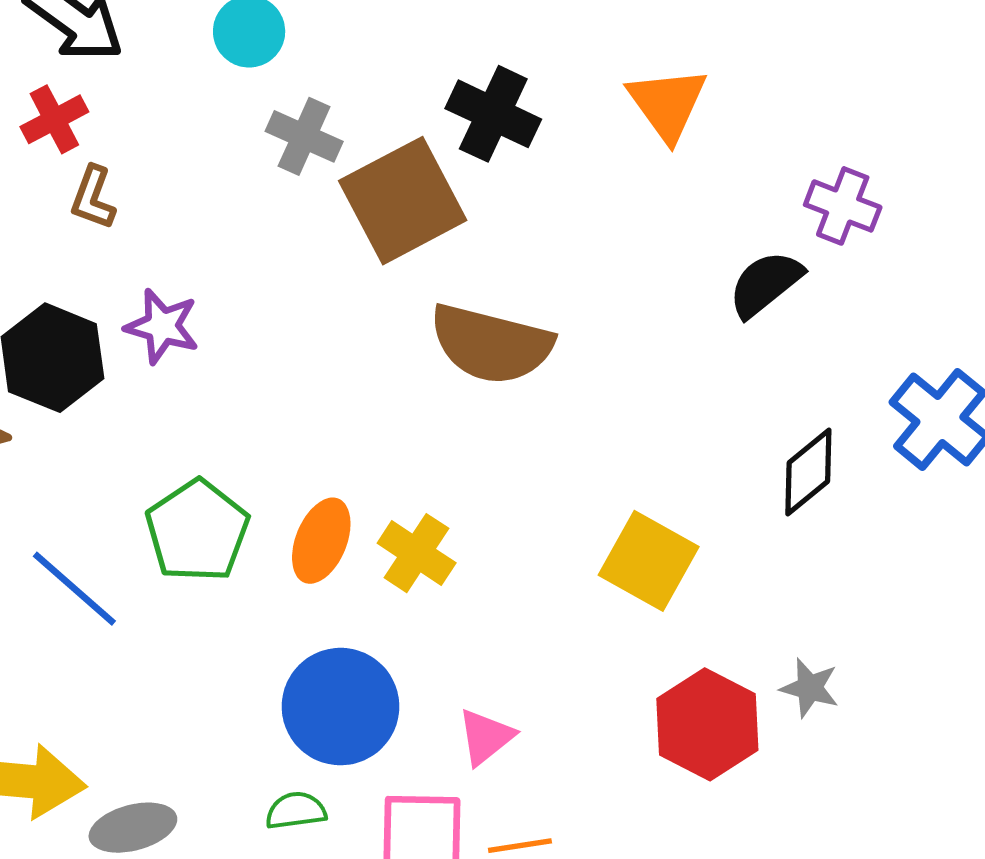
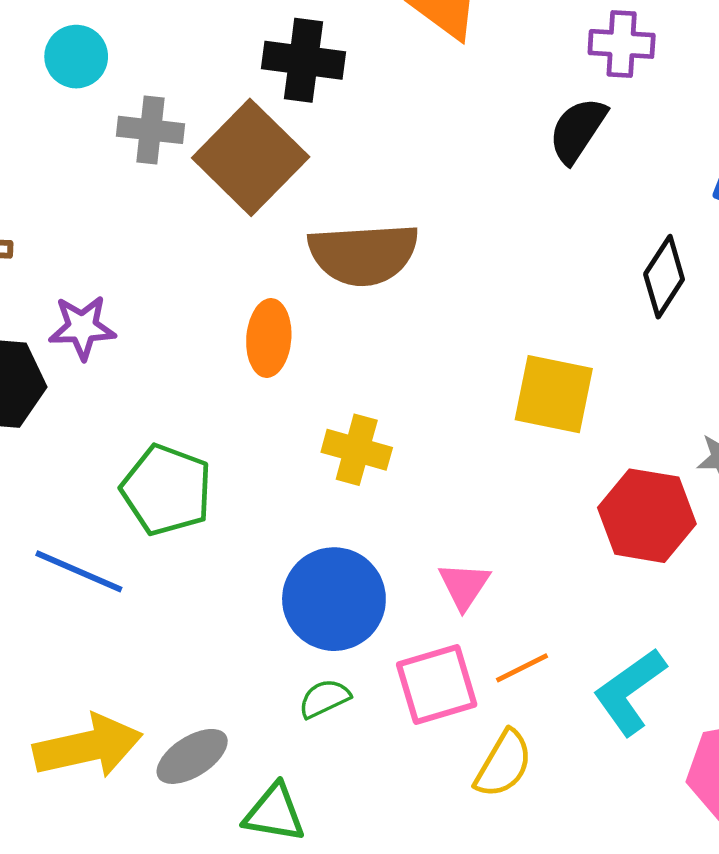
orange ellipse: (321, 541) -> (269, 338), moved

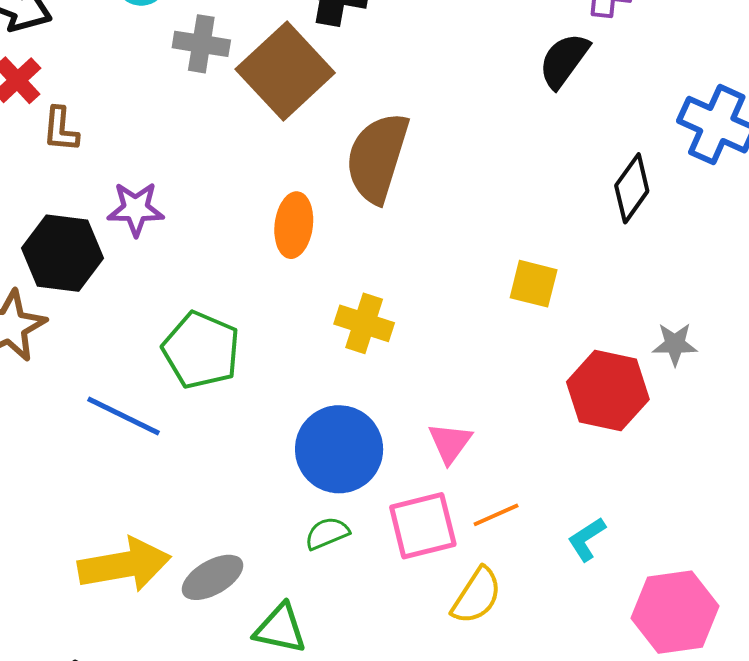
brown semicircle: (363, 254) -> (377, 158), turned 108
yellow square: (554, 394) -> (534, 284), size x0.7
cyan L-shape: (630, 692) -> (587, 539), size x0.6

